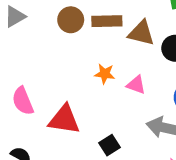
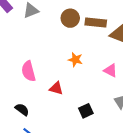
orange star: (105, 74) -> (75, 60), moved
red triangle: (64, 120) -> (56, 88), size x0.6

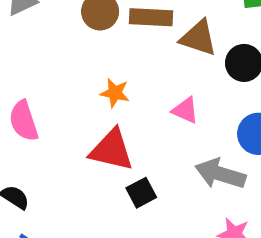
red triangle: (56, 88) -> (112, 150), moved, size x1.6

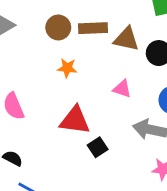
orange star: (115, 93) -> (67, 68), moved

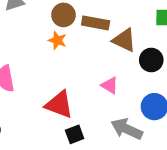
orange star: (67, 68) -> (57, 40), moved

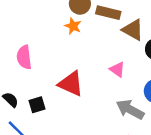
black square: (75, 134) -> (37, 105), moved

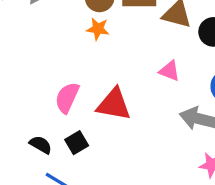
pink semicircle: (24, 57) -> (67, 98), moved, turned 45

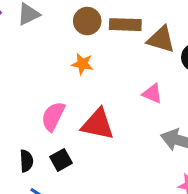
orange star: (98, 29) -> (82, 64), moved
black semicircle: (41, 145) -> (26, 161), turned 55

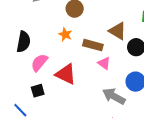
brown rectangle: (125, 25) -> (93, 45), moved
black semicircle: (26, 161) -> (23, 42), moved, size x1.5

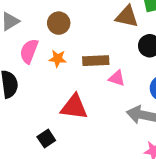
brown triangle: (118, 31) -> (127, 17), moved
pink semicircle: (39, 63) -> (29, 51), moved

